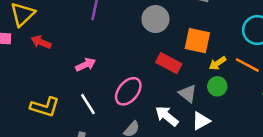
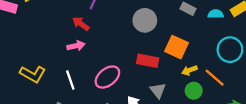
red arrow: (41, 42) -> (81, 24), moved
red rectangle: (169, 63) -> (148, 61), turned -30
green circle: (217, 86) -> (194, 91), moved

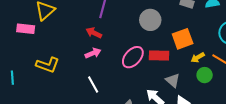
orange square: (177, 47) -> (183, 39), turned -35
yellow L-shape: (33, 74) -> (48, 65), moved
pink ellipse: (107, 77) -> (133, 57), moved

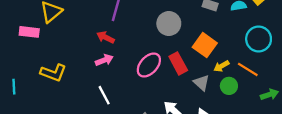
orange square: (183, 39) -> (205, 45), turned -35
red rectangle: (159, 55) -> (178, 63), turned 60
gray triangle: (173, 80) -> (201, 83), moved

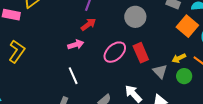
red arrow: (106, 37) -> (88, 24), moved, turned 112
orange square: (205, 45) -> (187, 26), moved
yellow L-shape: (53, 73) -> (17, 51), moved, turned -80

